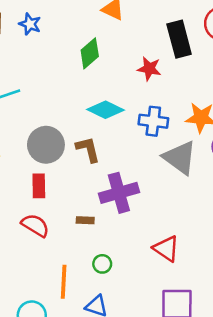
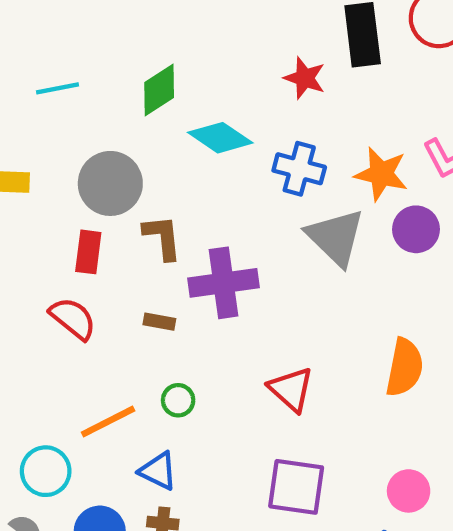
green diamond: (90, 53) -> (159, 90), moved
brown L-shape: (88, 149) -> (162, 237), moved
orange line: (64, 282) -> (108, 421), turned 52

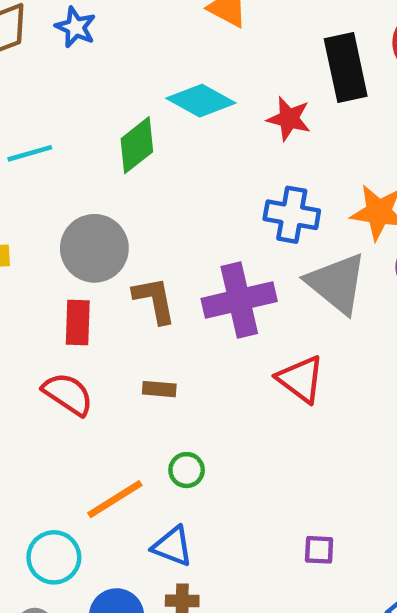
cyan diamond: (220, 138) -> (201, 101), moved
purple cross: (224, 283) -> (239, 300), moved
red triangle: (291, 389) -> (301, 379), moved
purple square: (296, 487) -> (319, 550), size x0.5

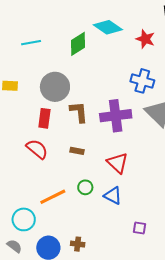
red triangle: (301, 379) -> (117, 163), moved
blue triangle: (172, 546) -> (113, 196), moved

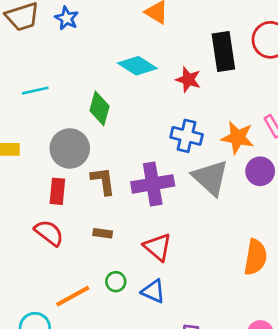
green diamond: (78, 44) -> (100, 108), moved, turned -40

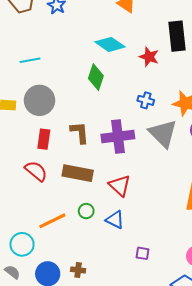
green diamond: (100, 108) -> (96, 77), moved
blue cross: (187, 136) -> (146, 100), size x0.7
gray circle: (70, 148) -> (40, 100), moved
brown rectangle: (103, 233) -> (78, 173), size x2.0

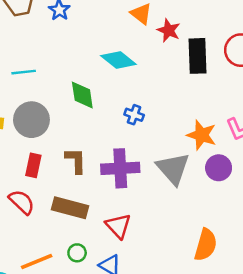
red star: (149, 57) -> (169, 30), moved
green diamond: (96, 77) -> (82, 95), moved, turned -30
blue cross: (146, 100) -> (134, 115), moved

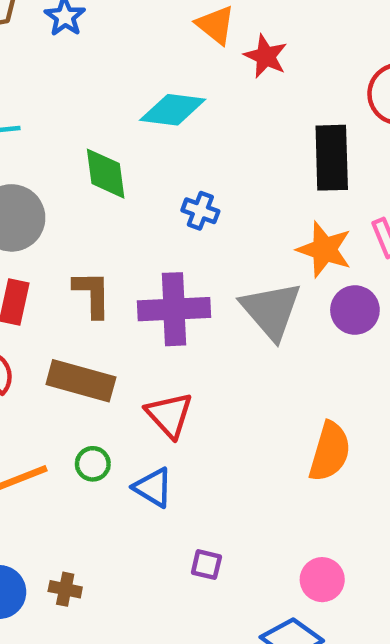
black rectangle: (198, 56) -> (332, 158), moved
cyan diamond: (118, 60) -> (173, 110), turned -32

